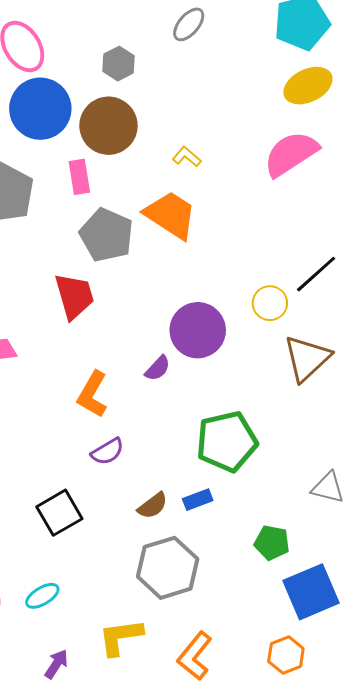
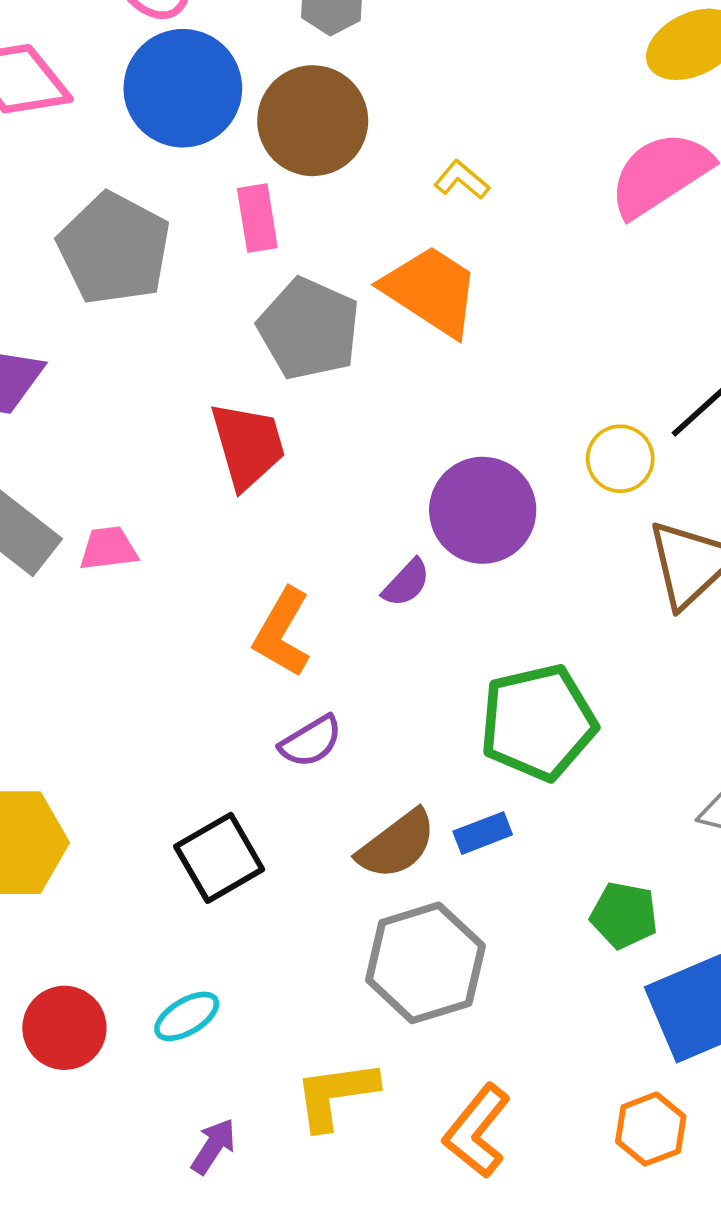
brown semicircle: (153, 506) -> (397, 844), size x1.4

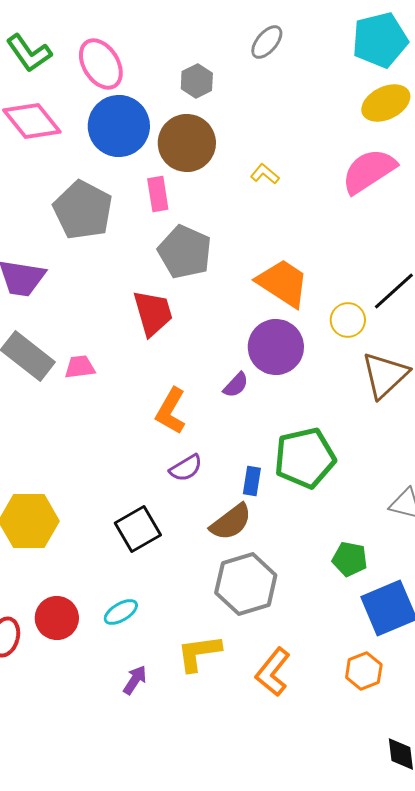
orange trapezoid: (431, 291) -> (283, 283), moved
blue rectangle: (483, 833) -> (252, 481), moved, turned -60

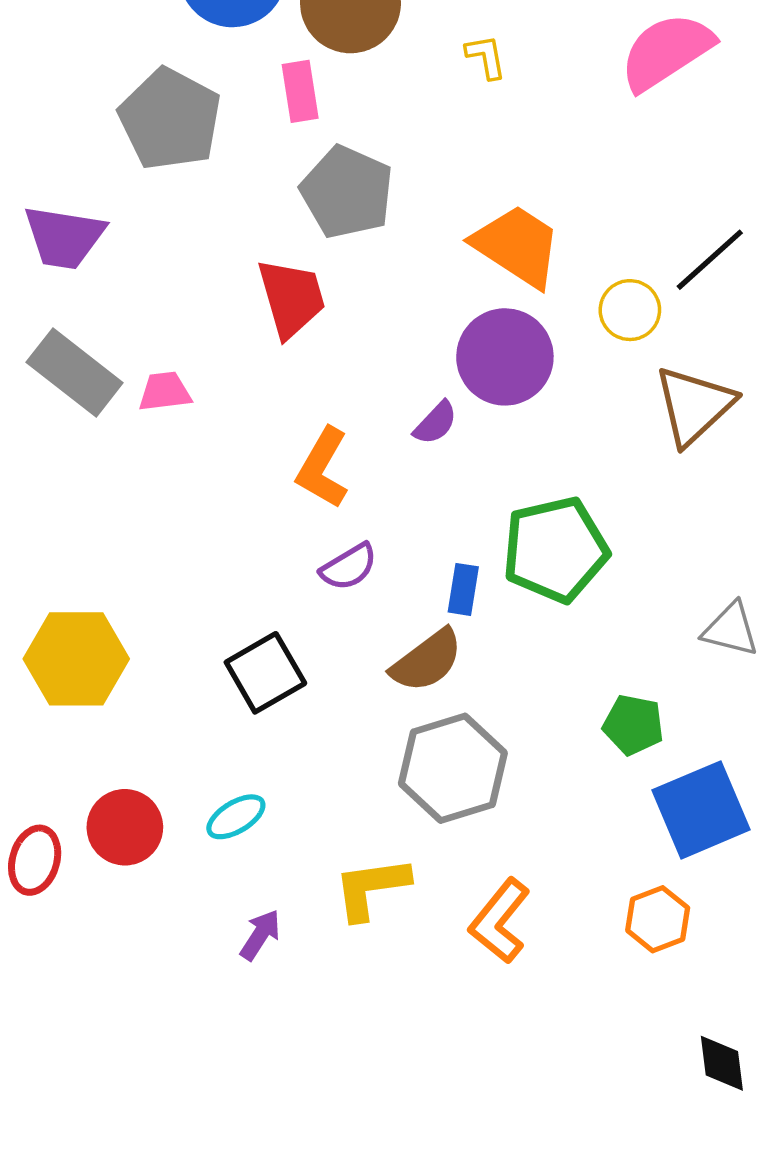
yellow L-shape: (265, 174) -> (486, 57), turned 40

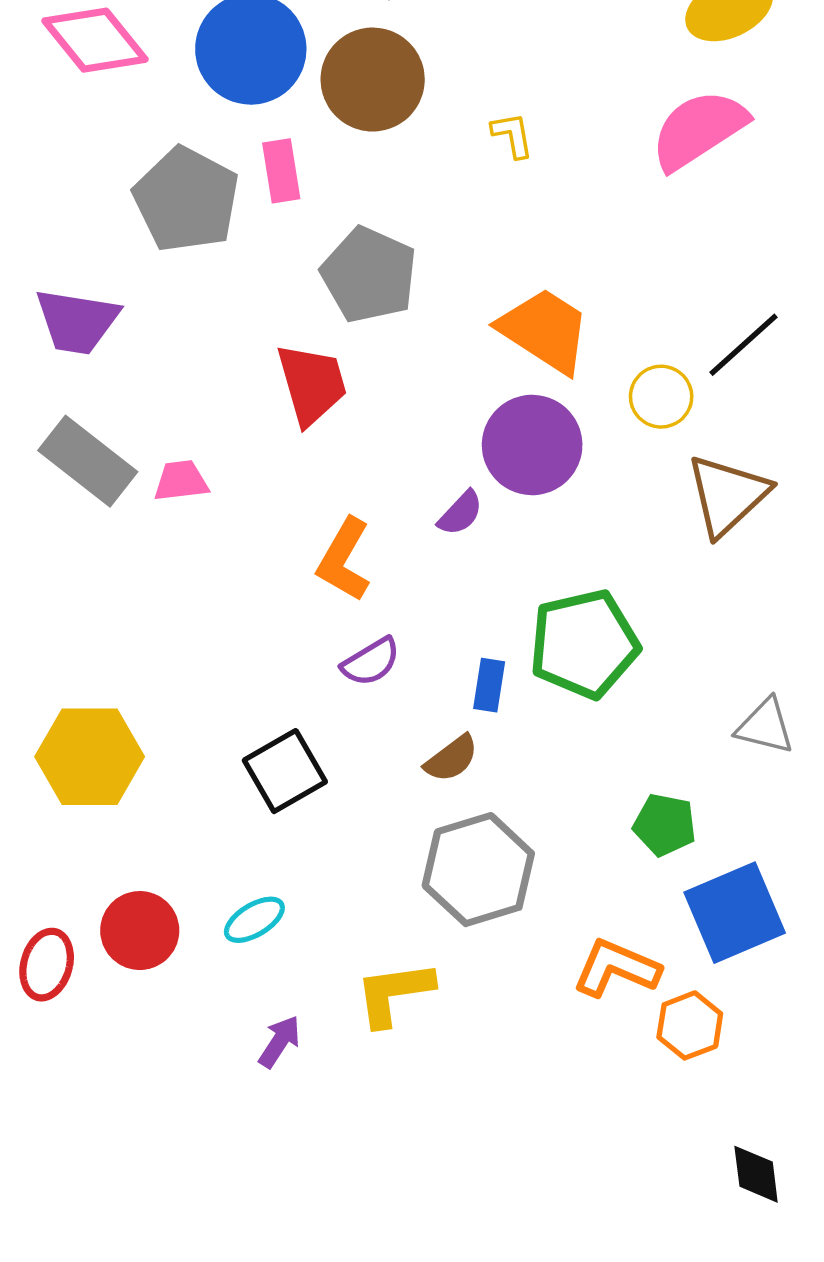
pink rectangle: (300, 91) -> (281, 171), moved
brown semicircle: (427, 661) -> (451, 759), size x0.7
orange L-shape: (500, 921) -> (616, 968), moved, turned 74

